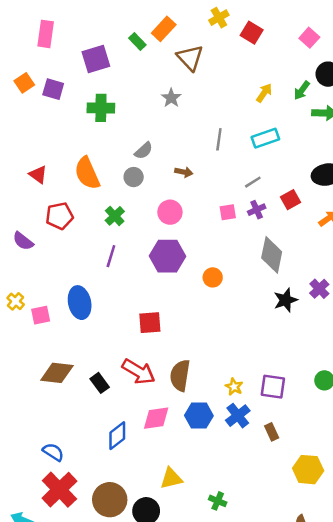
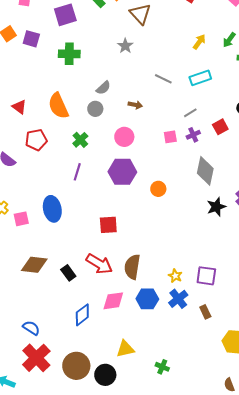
gray line: (219, 139) -> (163, 79), turned -72

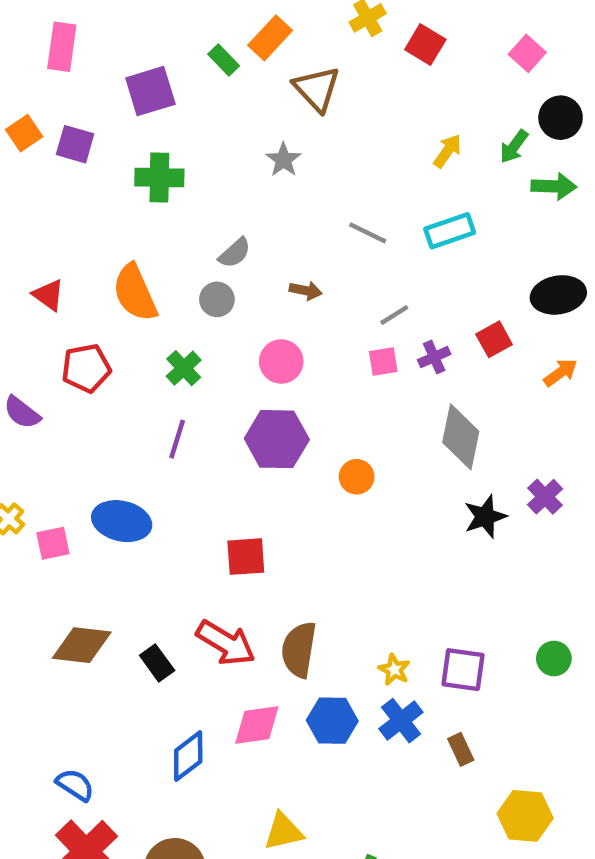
gray line: (190, 113) -> (394, 315), moved
blue ellipse: (52, 209) -> (122, 521), turned -65

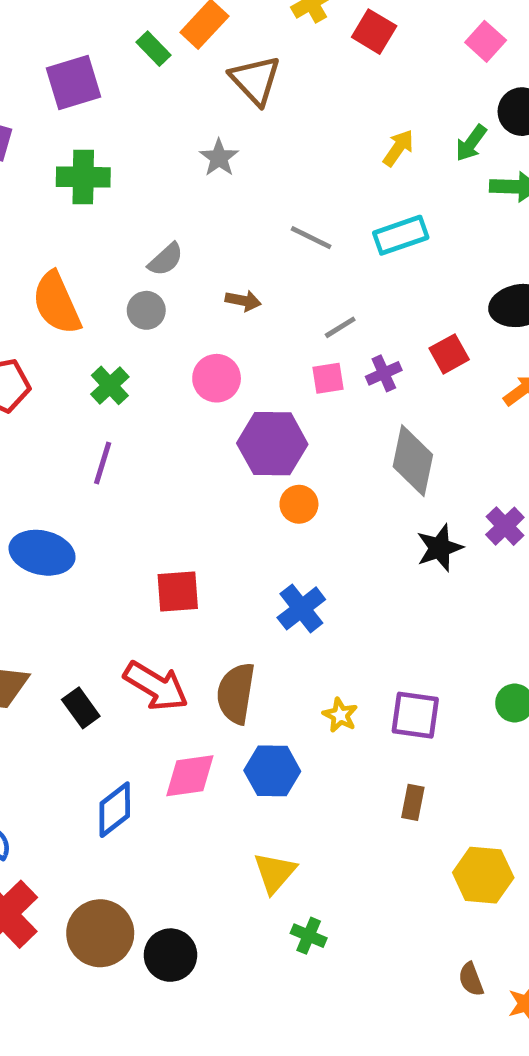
purple hexagon: (277, 439) -> (272, 444), moved
blue cross: (401, 721) -> (301, 608), moved
brown rectangle: (461, 749) -> (413, 802), turned 36
yellow triangle: (283, 831) -> (275, 873), moved, turned -36

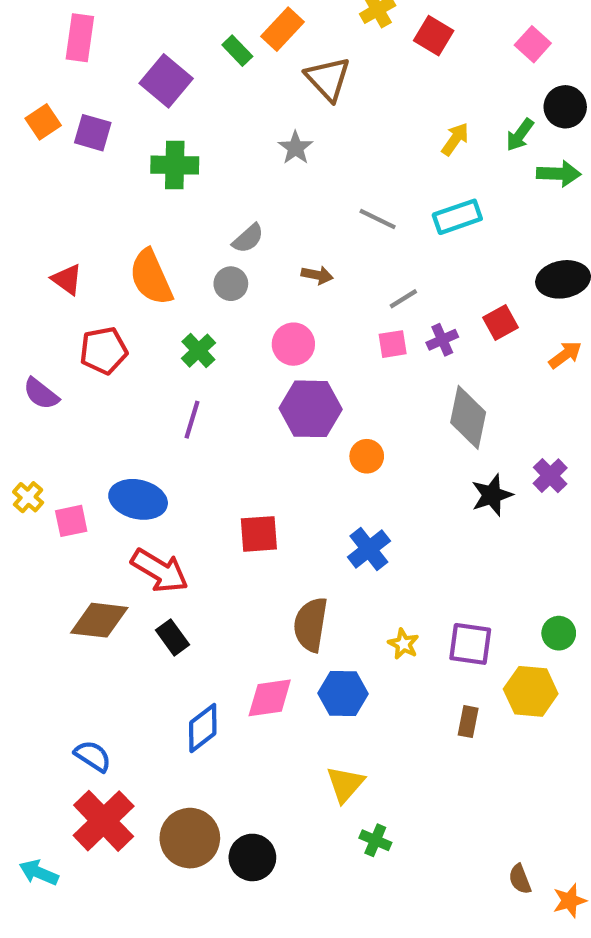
purple square: (74, 83) -> (166, 81), turned -33
purple hexagon: (272, 444) -> (311, 409), moved
red arrow: (156, 686) -> (160, 571), moved
yellow hexagon: (483, 875) -> (531, 691), moved

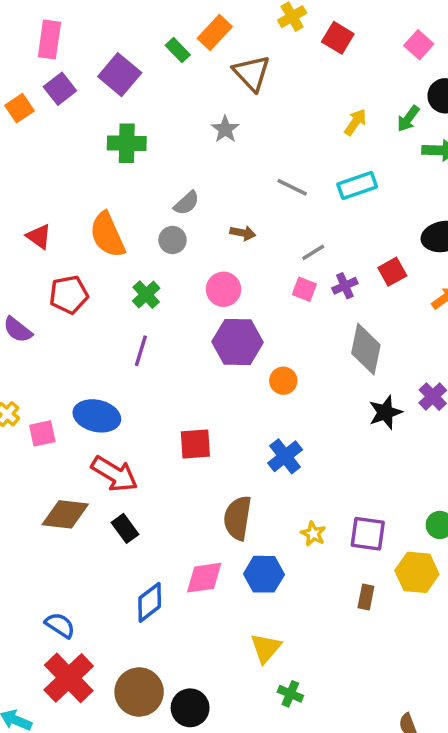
purple square: (93, 133) -> (60, 89), moved, turned 36
pink square: (393, 344) -> (304, 289), turned 30

